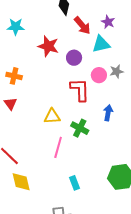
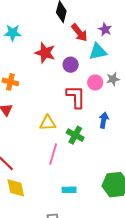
cyan rectangle: (74, 183) -> (69, 190), turned -72

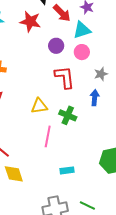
red star: (45, 53) -> (30, 21), moved
gray star: (113, 79) -> (101, 74), moved
pink circle: (95, 83) -> (82, 52), moved

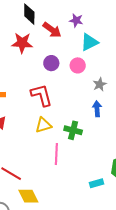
cyan triangle: (82, 30) -> (89, 42), moved
red L-shape: (65, 77) -> (41, 95), moved
cyan rectangle: (67, 170) -> (96, 183), moved

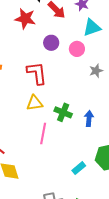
blue arrow: (97, 109) -> (89, 118), moved
cyan rectangle: (96, 183) -> (79, 168), turned -32

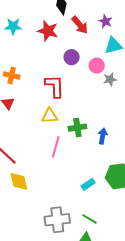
gray star: (96, 71) -> (110, 79), moved
green cross: (63, 112) -> (77, 128), turned -36

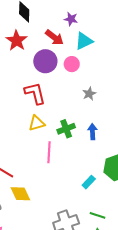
red arrow: (80, 25) -> (54, 37), moved
red star: (48, 31) -> (17, 41), turned 30
purple circle: (72, 57) -> (45, 61), size x1.5
gray star: (110, 79) -> (89, 94), moved

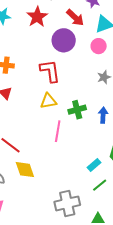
pink circle: (72, 64) -> (99, 46), moved
green line: (97, 215) -> (100, 185), moved, turned -63

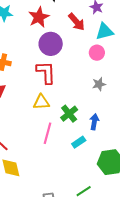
purple circle: (64, 40) -> (51, 44), moved
green cross: (77, 110) -> (69, 114), turned -30
cyan rectangle: (94, 165) -> (79, 142), moved

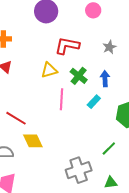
red L-shape: (46, 73) -> (67, 46), moved, turned -65
gray star: (99, 84) -> (109, 47), moved

